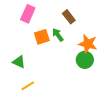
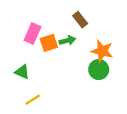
pink rectangle: (28, 14) -> (33, 34), moved
green arrow: (58, 35) -> (67, 41), turned 112

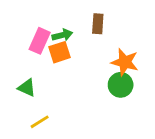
brown rectangle: (80, 20) -> (98, 24), turned 42
green arrow: (67, 41) -> (62, 35), moved

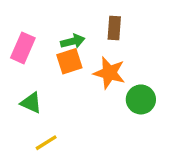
pink rectangle: (40, 41) -> (23, 48), moved
orange star: (125, 62) -> (109, 73), moved

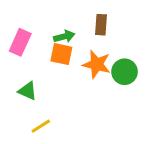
orange square: (69, 61) -> (61, 54), turned 30
green circle: (141, 99) -> (125, 72), moved

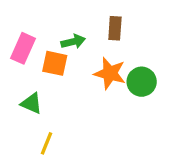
orange square: (61, 54) -> (55, 63), moved
yellow line: (41, 126) -> (46, 143), turned -36

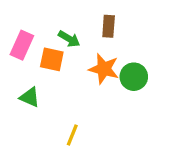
green arrow: (73, 42) -> (69, 39), turned 45
yellow line: (46, 143) -> (72, 135), moved

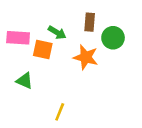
pink rectangle: (22, 45) -> (18, 38), turned 70
green circle: (134, 77) -> (113, 38), moved

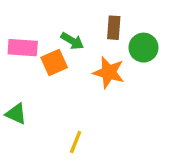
orange square: (43, 49) -> (54, 62), turned -36
green triangle: (25, 81) -> (16, 114), moved

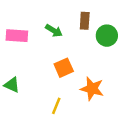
orange square: (54, 62) -> (64, 68), moved
orange star: (109, 72) -> (92, 89), moved

